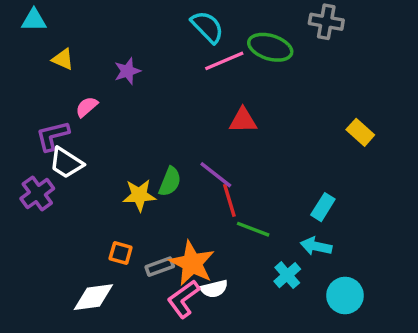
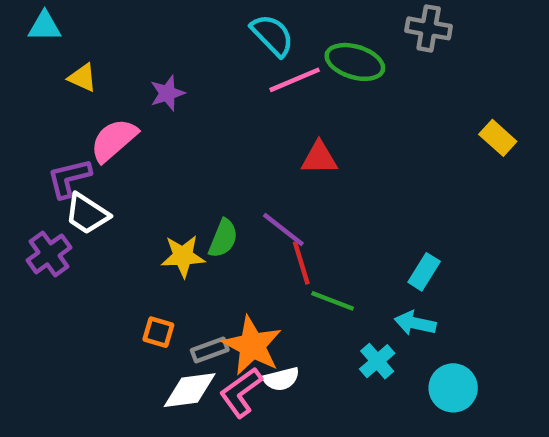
pink semicircle: (87, 107) -> (114, 140), size x1.6
yellow rectangle: (360, 132) -> (498, 138), moved
white diamond: (93, 297) -> (190, 390), moved

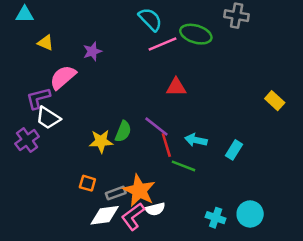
yellow rectangle: (498, 138) -> (275, 101), moved
cyan arrow: (415, 323) -> (196, 140), moved
cyan cross: (377, 361) -> (216, 218), moved, turned -30

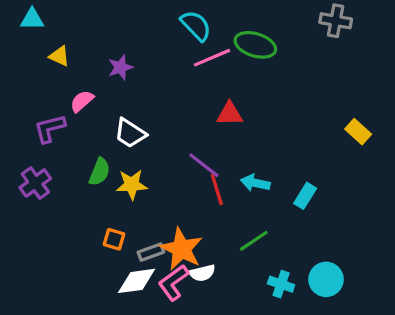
gray cross: (237, 16) -> (336, 21), moved
pink semicircle: (63, 77) -> (82, 101), size x0.7
white trapezoid: (48, 118) -> (130, 133), moved
green semicircle: (123, 131) -> (100, 172), moved
green line: (184, 166) -> (254, 241), moved, turned -55

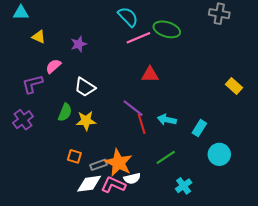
cyan circle: (326, 279) -> (219, 154), moved
pink L-shape: (173, 283) -> (113, 185), turned 60
cyan cross: (281, 284) -> (184, 186), turned 35

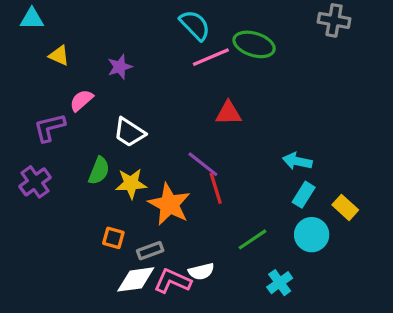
yellow rectangle: (234, 86) -> (345, 207), moved
cyan arrow: (167, 120) -> (297, 161), moved
cyan circle: (219, 154) -> (312, 235), moved
orange star: (119, 163) -> (169, 204), moved

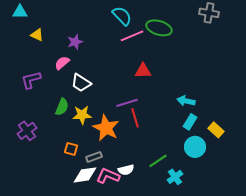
pink semicircle: (81, 100) -> (62, 63), moved
purple line: (203, 164) -> (127, 103), turned -55
purple cross: (35, 182) -> (27, 131), moved
green line: (252, 239) -> (158, 161), moved

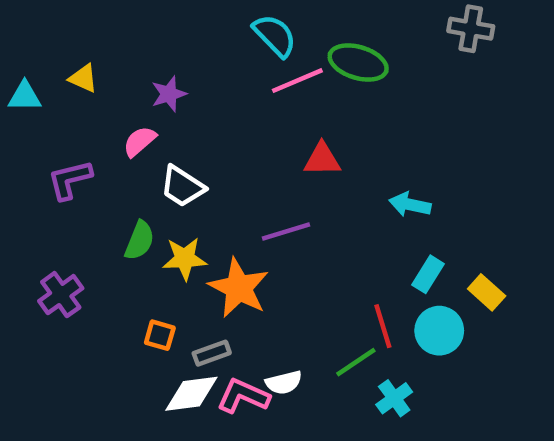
cyan triangle: (20, 12) -> (25, 96), moved
cyan arrow: (186, 101) -> (410, 204), moved
red line: (135, 118) -> (383, 326), moved

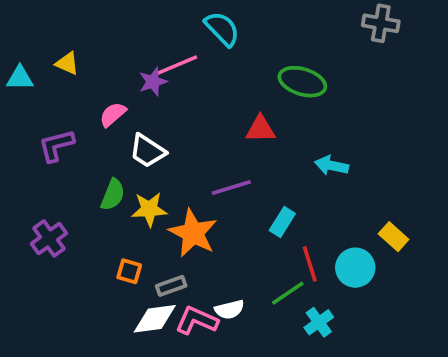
green ellipse: (358, 62) -> (302, 82), moved
pink line: (297, 81) -> (177, 65), moved
purple star: (169, 94) -> (153, 82), moved
cyan rectangle: (428, 274) -> (282, 222), moved

